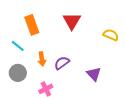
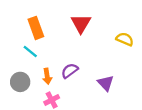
cyan line: (18, 46) -> (30, 52), moved
orange arrow: (42, 59) -> (47, 76), moved

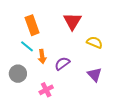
yellow semicircle: (125, 39) -> (95, 42), moved
orange arrow: (47, 76) -> (42, 56), moved

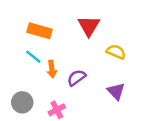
orange rectangle: (32, 25) -> (39, 31), turned -54
gray circle: (18, 74) -> (22, 102), moved

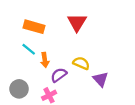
yellow semicircle: (116, 52) -> (81, 63), moved
purple semicircle: (77, 78) -> (59, 75), moved

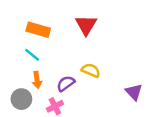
orange arrow: (45, 60) -> (37, 80), moved
purple triangle: (101, 79) -> (134, 92), moved

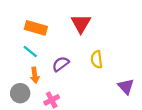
yellow semicircle: (91, 70) -> (97, 59), moved, turned -120
purple semicircle: (66, 84) -> (61, 64), moved

